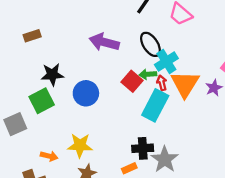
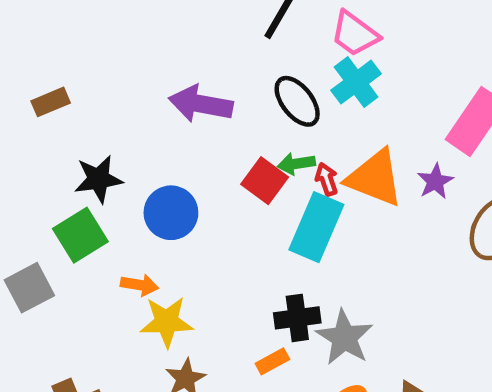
cyan cross: (166, 62) -> (356, 82), moved
orange triangle: (185, 84) -> (375, 178), turned -36
orange arrow: (49, 156) -> (140, 285), moved

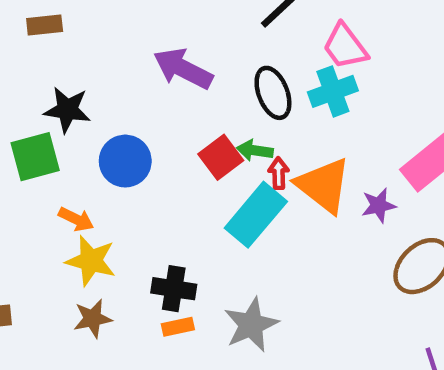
black cross: (297, 318) -> (174, 289), moved

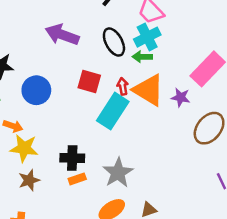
green arrow: (255, 150) -> (142, 57), moved
red square: (221, 157) -> (89, 82), turned -30
purple star: (379, 205) -> (181, 97), turned 30

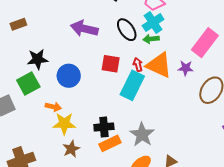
orange rectangle: (77, 179) -> (110, 143), size x1.5

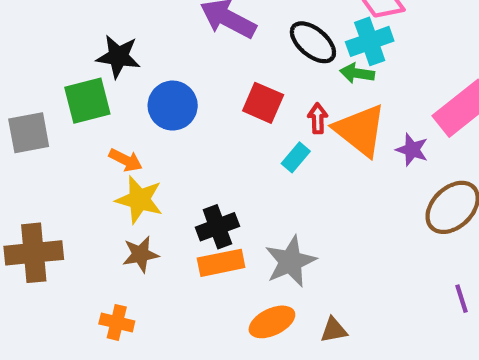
black ellipse: (127, 30) -> (313, 42), turned -30
cyan rectangle: (132, 85) -> (296, 157), size x0.5
black cross: (104, 127) -> (217, 227), turned -30

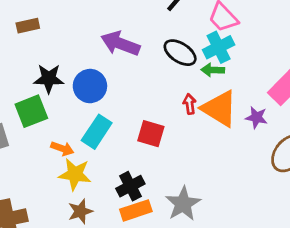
red square: (263, 103) -> (151, 134), moved
blue circle: (173, 106) -> (90, 86), moved
cyan rectangle: (296, 157) -> (97, 132), moved, size x1.6

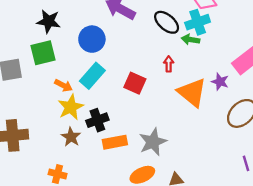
black star: (49, 79) -> (49, 21), moved
orange triangle: (219, 109) -> (192, 92), moved
yellow star: (75, 174) -> (71, 107), turned 30
black cross: (130, 186) -> (97, 120), moved
brown star: (80, 211) -> (71, 137), turned -30

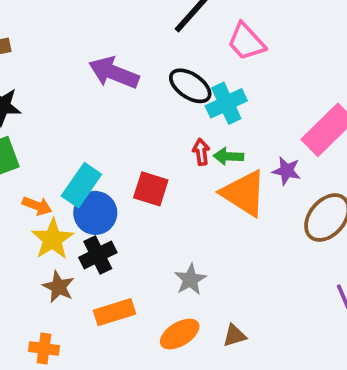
cyan cross: (198, 22) -> (226, 103), moved
blue circle: (92, 39) -> (95, 213), moved
green arrow: (190, 40) -> (228, 156), moved
orange rectangle: (115, 142) -> (114, 312), moved
gray star: (153, 142) -> (190, 279), size x0.7

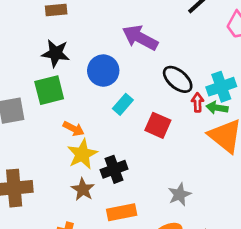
black ellipse: (190, 86) -> (178, 79), moved
cyan cross: (226, 103) -> (221, 87), moved
cyan rectangle: (81, 185) -> (123, 104), moved, size x0.7
blue circle: (95, 213) -> (103, 71), moved

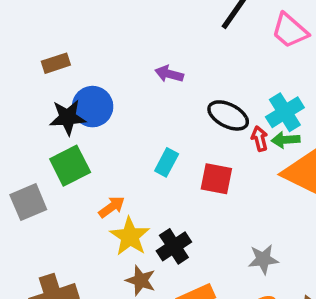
purple arrow: (140, 38) -> (169, 74), size x0.6
blue circle: (103, 71) -> (93, 107), moved
orange arrow: (74, 129) -> (112, 207), turned -50
gray star: (179, 194) -> (263, 259), turned 30

